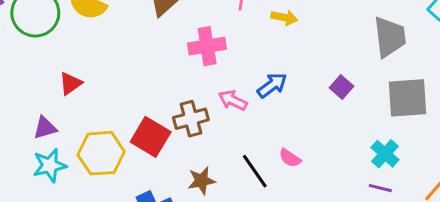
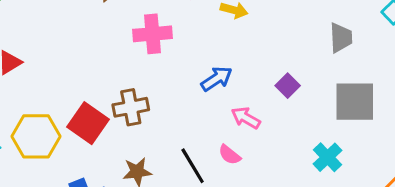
gray trapezoid: (390, 37) -> (341, 38), size x0.7
pink arrow: (233, 100) -> (246, 118), moved

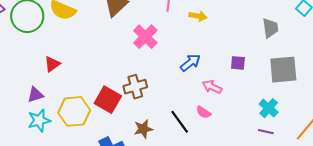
pink cross: (153, 34) -> (145, 37), turned -35
purple square: (288, 86) -> (238, 63), turned -35

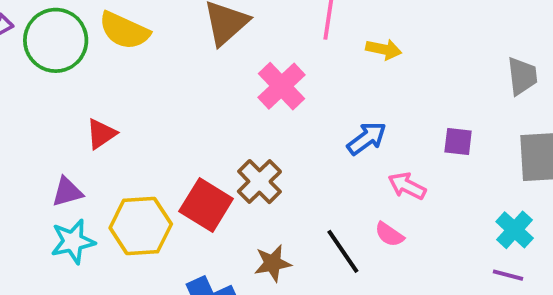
brown cross: (135, 87) -> (259, 182), turned -30

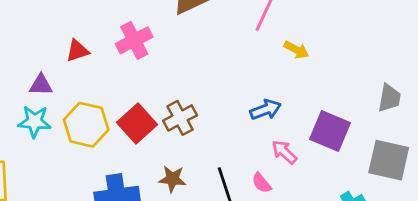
pink cross: (281, 86) -> (134, 40), moved
purple square: (458, 141) -> (330, 131), size x1.8

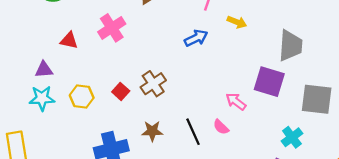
red triangle: (77, 51) -> (69, 40), turned 36
gray trapezoid: (389, 98) -> (290, 46), moved, size x1.4
blue arrow: (266, 110) -> (196, 38), moved
red square: (137, 123) -> (121, 91), size x0.6
yellow hexagon: (86, 125) -> (82, 96), size x0.7

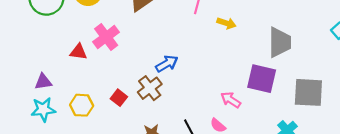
blue arrow: (196, 38) -> (167, 64), moved
red triangle: (69, 40) -> (78, 52), moved

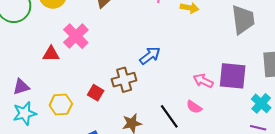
blue arrow: (167, 64) -> (150, 56), moved
purple square: (262, 79) -> (233, 76), moved
brown cross: (150, 88) -> (124, 80), turned 30

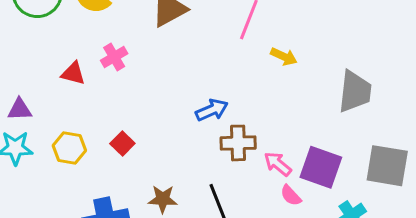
pink cross: (76, 36) -> (114, 57), size x0.7
brown cross: (124, 80) -> (238, 143), moved
pink semicircle: (194, 107) -> (291, 195), moved

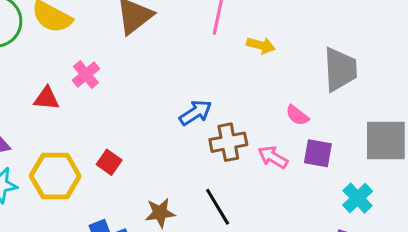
yellow hexagon: (69, 148) -> (55, 176), size x1.4
purple square: (321, 167) -> (318, 153), size x0.7
pink semicircle: (291, 195) -> (297, 115), moved

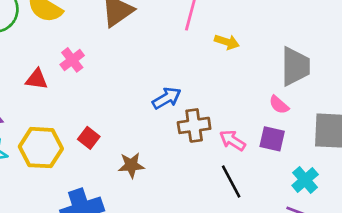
pink semicircle: (297, 115) -> (279, 105), moved
black line: (218, 207) -> (231, 181), moved
brown star: (160, 213) -> (131, 165), moved

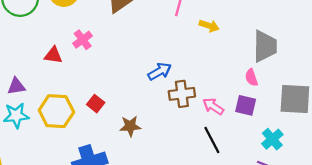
pink semicircle: (279, 105) -> (251, 77), turned 30

